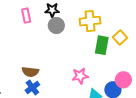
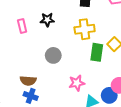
gray circle: (56, 25) -> (53, 55), moved
blue cross: (32, 87) -> (31, 96), turned -32

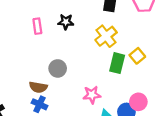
yellow cross: (85, 29) -> (106, 36), turned -36
gray circle: (53, 55) -> (58, 68), moved

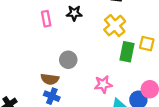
yellow square: (137, 56) -> (147, 44), turned -35

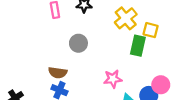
yellow square: (147, 44) -> (151, 30), moved
gray circle: (68, 60) -> (78, 43), moved

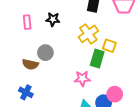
brown semicircle: (58, 73) -> (30, 64), moved
pink star: (113, 79) -> (82, 79), moved

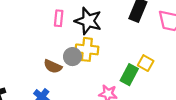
black star: (53, 19) -> (88, 21), size x1.6
yellow cross: (88, 34) -> (87, 49), moved, turned 30

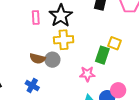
black star: (88, 21) -> (61, 16), turned 30
gray circle: (72, 57) -> (52, 60), moved

